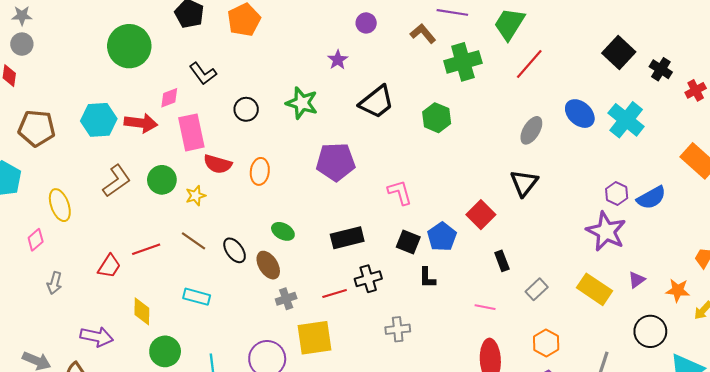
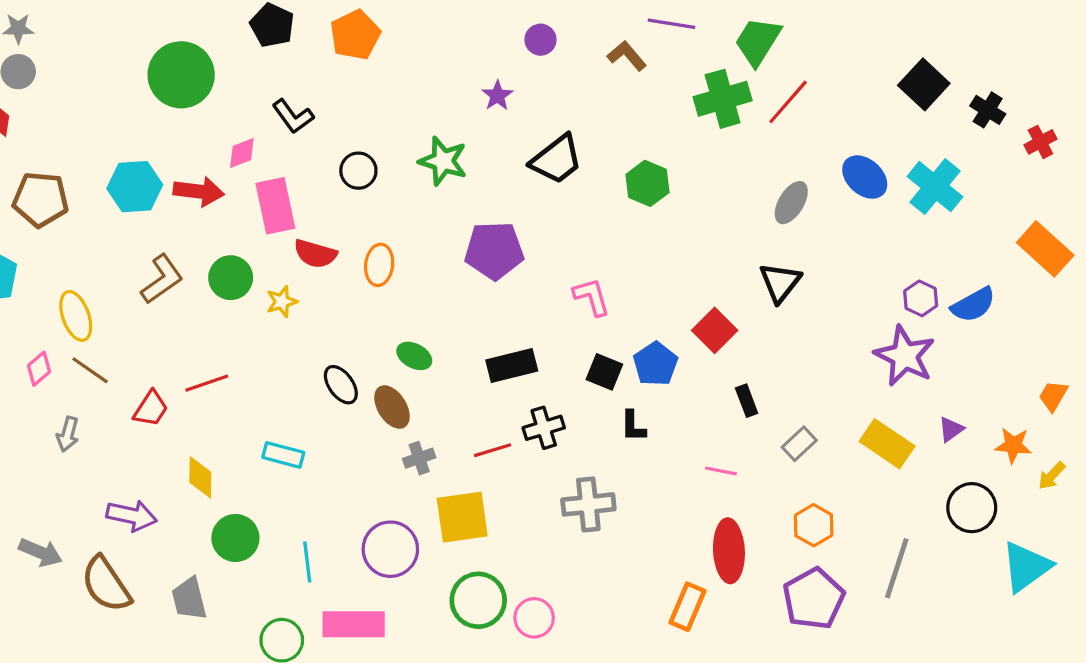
green cross: (463, 62) -> (723, 99), moved
brown line: (193, 241) -> (90, 370), moved
gray cross: (398, 329) -> (588, 504), size x1.4

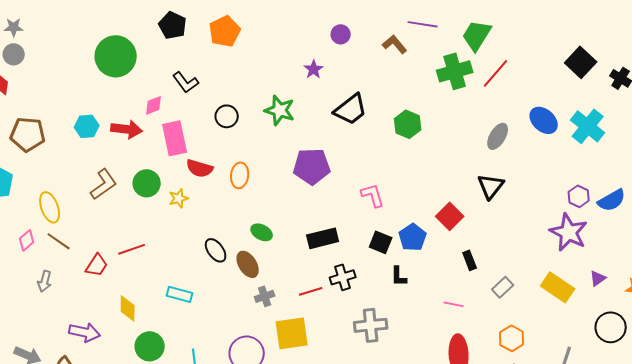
cyan hexagon: (135, 187) -> (87, 126), size x0.7

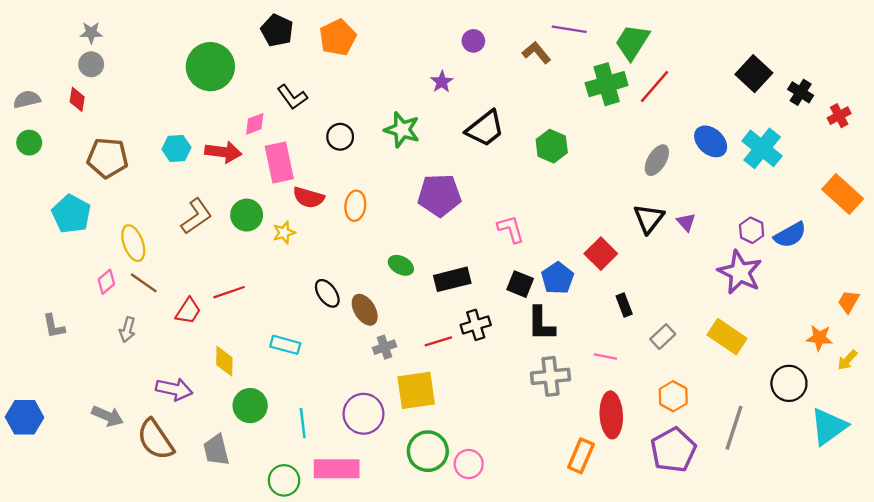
green ellipse: (262, 232) -> (401, 265), moved
black L-shape: (399, 276) -> (541, 324), size x1.5
purple triangle: (598, 278) -> (686, 222), moved, turned -36
gray cross: (371, 325) -> (551, 376), moved

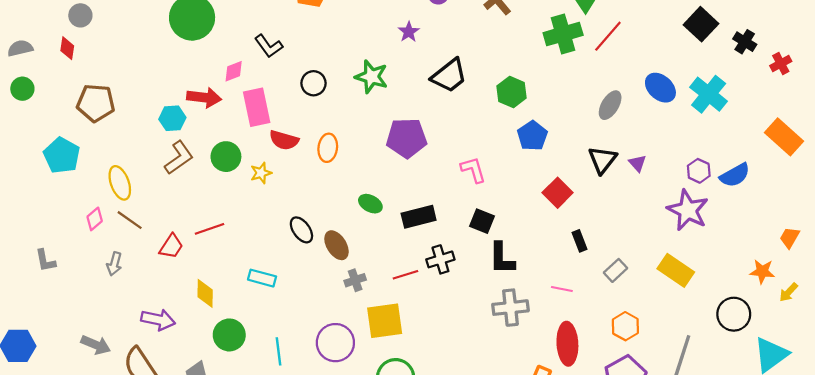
cyan hexagon: (176, 148) -> (172, 118), moved
blue pentagon: (558, 278) -> (532, 136), moved

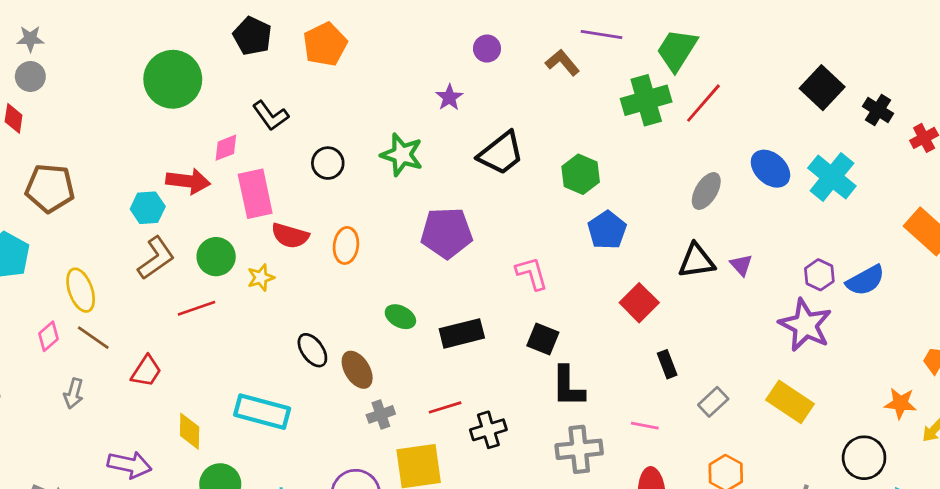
black triangle: (602, 160) -> (696, 261), turned 44
red line: (210, 229) -> (197, 308), moved
black cross: (440, 259) -> (488, 430), moved
cyan rectangle: (262, 278) -> (262, 412), size x1.5

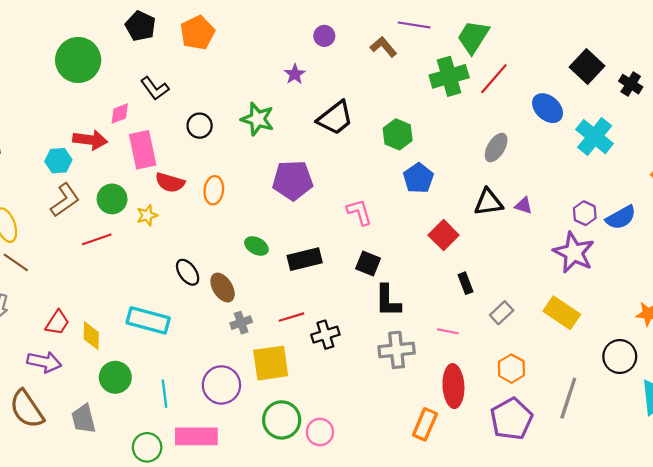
blue ellipse: (770, 169) -> (548, 108), moved
purple triangle: (741, 265) -> (523, 205), turned -30
red trapezoid: (146, 371) -> (57, 323), moved

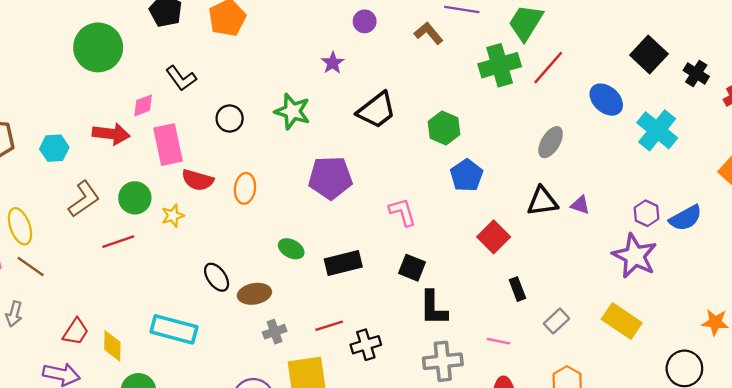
cyan hexagon: (58, 161) -> (54, 148), moved
brown ellipse: (223, 288) -> (254, 294), turned -68

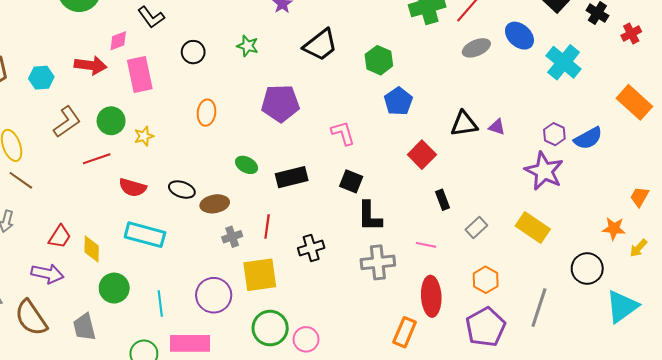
green star: (292, 111) -> (248, 46), size x0.7
gray ellipse: (551, 142) -> (476, 48), moved, turned 36
red semicircle: (198, 180) -> (133, 187), moved
black ellipse: (217, 277) -> (182, 190), turned -35
red line: (329, 326) -> (267, 226), moved, turned -65

